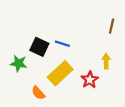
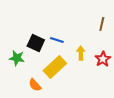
yellow arrow: (106, 61) -> (81, 53), moved
red star: (90, 80) -> (103, 59), moved

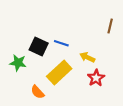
yellow arrow: (81, 53) -> (87, 57), turned -64
red star: (103, 59) -> (96, 78), moved

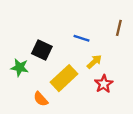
blue line: (61, 43) -> (82, 38), moved
yellow arrow: (87, 57) -> (94, 62), turned 112

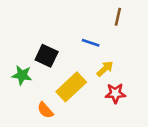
brown line: (119, 28) -> (118, 17), moved
red star: (104, 84) -> (115, 93), turned 30

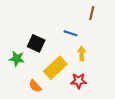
yellow arrow: (105, 69) -> (82, 54), turned -48
red star: (115, 93) -> (79, 81), moved

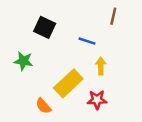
black square: (36, 43) -> (45, 27), moved
green star: (17, 59) -> (23, 61), moved

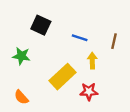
brown line: (113, 16) -> (114, 41), moved
orange semicircle: (43, 106) -> (21, 97), moved

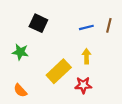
blue line: (80, 38) -> (86, 27), moved, turned -32
brown line: (114, 41) -> (109, 25), moved

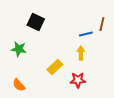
blue line: (86, 27) -> (86, 34), moved
yellow rectangle: (59, 71) -> (55, 67), size x0.7

